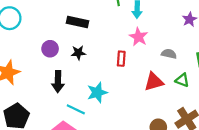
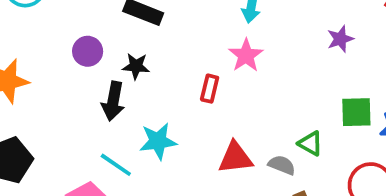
gray semicircle: (169, 54) -> (282, 165), moved
black arrow: (58, 82) -> (113, 101), moved
red triangle: (154, 82) -> (235, 158), moved

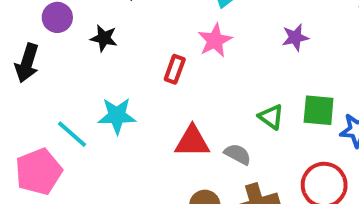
purple star: (340, 39) -> (295, 37), moved
black arrow: (113, 101) -> (27, 63), moved
green triangle: (310, 143) -> (271, 117), moved

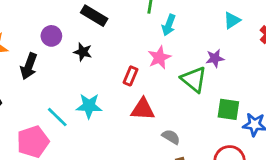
green triangle: (271, 117) -> (194, 79), moved, size x1.5
red triangle: (192, 141) -> (143, 109), moved

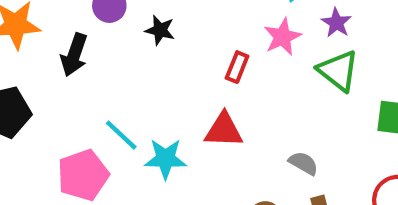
purple star: (215, 58) -> (336, 23), moved, turned -30
cyan star: (89, 106) -> (166, 159), moved
red triangle: (143, 109) -> (224, 130), moved

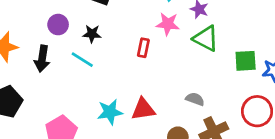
pink star: (282, 37) -> (168, 24), turned -30
red triangle: (224, 130) -> (143, 109), moved
cyan line: (121, 135) -> (82, 60), moved

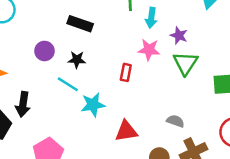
green triangle: (206, 38) -> (185, 63), turned 36
black arrow: (42, 59) -> (23, 104), moved
cyan star: (110, 112) -> (93, 105), moved

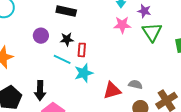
red rectangle: (126, 72) -> (82, 50), moved
black arrow: (23, 104) -> (40, 91), moved
gray semicircle: (175, 121) -> (135, 85), moved

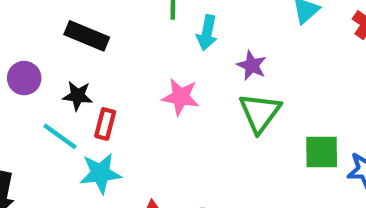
pink star: (122, 25) -> (181, 97), moved

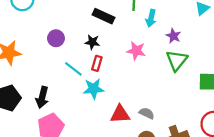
black rectangle: (87, 36) -> (103, 16), moved
black star: (78, 96) -> (92, 42), moved

